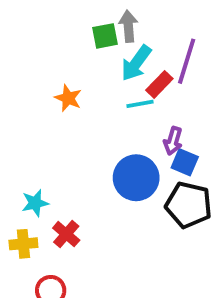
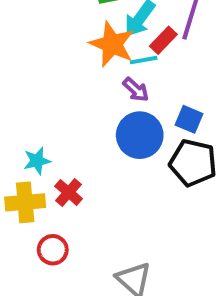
orange star: (68, 98) -> (112, 44), moved, size x1.6
purple arrow: (173, 141) -> (136, 90), moved, turned -64
yellow cross: (23, 244) -> (25, 202), size x1.4

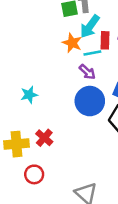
red rectangle: (163, 40) -> (105, 40), turned -42
orange star: (112, 44) -> (72, 43), size x0.7
cyan star: (37, 161) -> (29, 95), moved

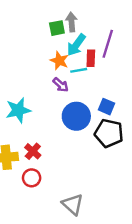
purple arrow: (87, 72) -> (61, 85), moved
cyan star: (29, 95) -> (18, 110), size x1.5
red circle: (34, 174) -> (32, 178), moved

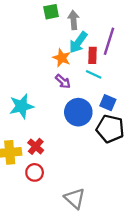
green square: (57, 28) -> (51, 12), moved
cyan line: (79, 70) -> (94, 74), moved, turned 35

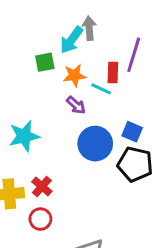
green square: (51, 12) -> (45, 62), moved
cyan arrow: (78, 42) -> (71, 40), moved
orange star: (62, 58) -> (74, 75), turned -30
cyan line: (94, 74) -> (101, 89), moved

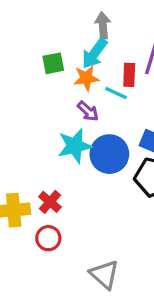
cyan arrow: (71, 40) -> (95, 53), moved
cyan star: (24, 136) -> (75, 146), moved

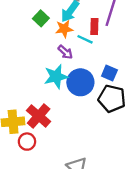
green square: (53, 63) -> (41, 18), turned -35
red cross: (50, 202) -> (39, 116), size x1.5
red circle: (48, 238) -> (27, 142), moved

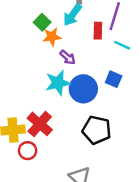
orange star: (64, 29) -> (52, 37), moved
cyan line: (85, 39) -> (122, 45), moved
black pentagon: (112, 99) -> (97, 130), moved

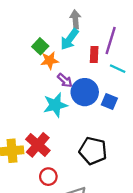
blue circle: (83, 89) -> (85, 92), moved
red circle: (28, 151) -> (48, 177), moved

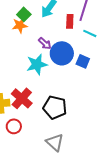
orange star: (50, 60) -> (20, 25), moved
black pentagon: (93, 151) -> (55, 107), moved
red circle: (48, 177) -> (14, 126), moved

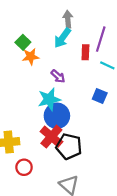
green square: (24, 14) -> (23, 42), moved
blue circle: (62, 53) -> (57, 116), moved
red cross: (22, 98) -> (51, 137), moved

